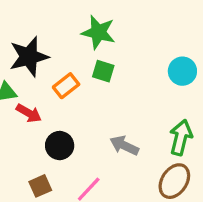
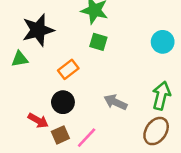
orange rectangle: (66, 86) -> (68, 69), moved
red arrow: (29, 113) -> (38, 121), moved
brown square: (40, 186) -> (60, 135), moved

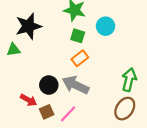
cyan circle: (163, 42) -> (106, 26), moved
orange rectangle: (68, 69) -> (80, 58), moved
gray arrow: (115, 102) -> (76, 85), moved, size x1.4

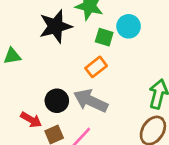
black star: (28, 26) -> (55, 26), moved
green square: (78, 36) -> (104, 37), moved

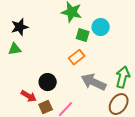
black star: (55, 26) -> (20, 27), moved, size x0.7
gray arrow: (91, 101) -> (94, 82), moved

